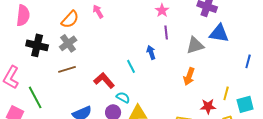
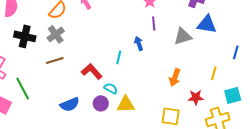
cyan line: (131, 66) -> (119, 57), turned 40
orange arrow: (189, 76) -> (175, 77), moved
yellow line: (226, 93) -> (214, 73), moved

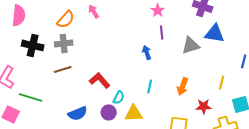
gray cross: (56, 34) -> (64, 43), turned 30
cyan line: (119, 57) -> (150, 86), moved
green line: (23, 88) -> (31, 97), turned -45
cyan semicircle: (111, 88) -> (119, 97), turned 88

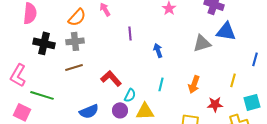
purple line: (162, 32) -> (130, 33), moved

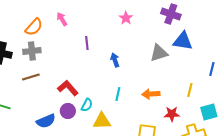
orange arrow: (194, 84) -> (151, 94), turned 66
purple circle: (120, 110) -> (68, 111), moved

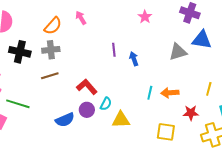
purple line: (87, 43) -> (114, 50), moved
cyan line: (118, 94) -> (150, 93), moved

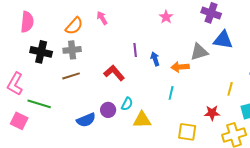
red L-shape: (87, 87) -> (114, 73), moved
orange arrow: (170, 93) -> (180, 67), moved

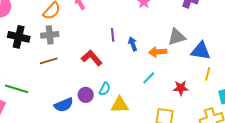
blue triangle: (223, 40) -> (201, 51), moved
cyan line: (171, 93) -> (149, 78), turned 32
red star: (212, 113) -> (181, 88), moved

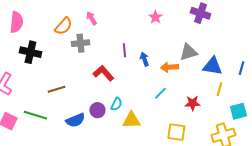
gray cross: (50, 35) -> (80, 43), moved
brown line: (49, 61) -> (56, 89), moved
green line: (17, 89) -> (35, 115), moved

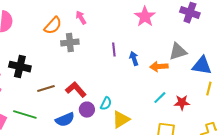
pink star: (155, 17) -> (145, 17), size x1.5
black cross: (30, 52) -> (20, 67), moved
red L-shape: (103, 73) -> (76, 90), moved
cyan line: (160, 93) -> (160, 98), moved
yellow triangle: (131, 120) -> (121, 120), turned -30

